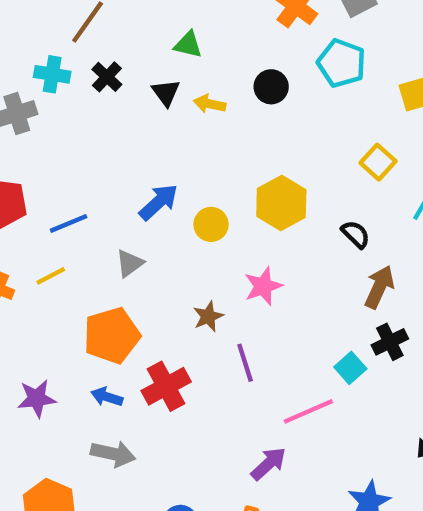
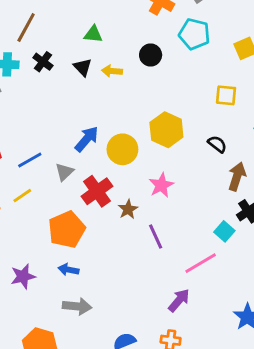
yellow square: (378, 162) -> (226, 95), turned -30
yellow circle: (211, 224) -> (122, 149), size x1.4
gray triangle: (130, 263) -> (64, 172), moved
red cross: (166, 386) -> (97, 191), moved

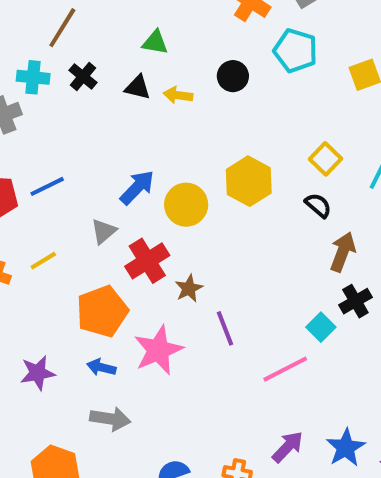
black triangle: (83, 67) -> (138, 87), turned -36
yellow square: (226, 95) -> (325, 159), moved, turned 35
blue line: (30, 160) -> (47, 186), moved
pink star: (161, 185) -> (158, 350), moved, size x1.4
purple arrow: (179, 300) -> (288, 447), moved

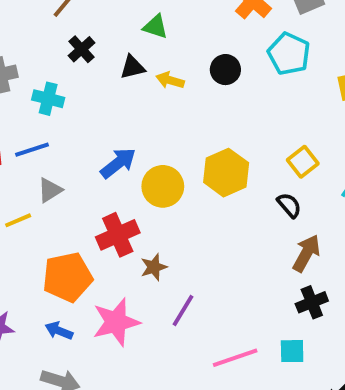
cyan cross: (33, 77) -> (48, 99), moved
black triangle: (138, 87) -> (132, 67), turned -36
gray triangle: (104, 231) -> (50, 190), moved
cyan square: (321, 327) -> (292, 351), moved, turned 36
purple line: (225, 328) -> (183, 310), turned 44

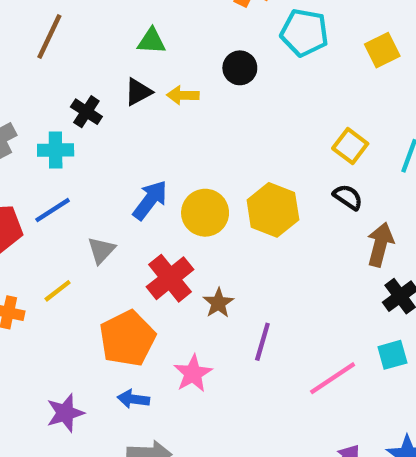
black cross: (82, 49) -> (86, 112), moved
yellow hexagon: (226, 173) -> (273, 210), moved
gray triangle: (50, 190) -> (101, 250), moved
pink star: (116, 322) -> (193, 373), size x0.7

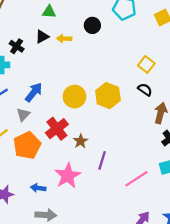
blue arrow: (150, 200) -> (34, 92), moved
orange pentagon: (127, 338) -> (27, 145), moved
pink star: (193, 373) -> (68, 176), size x1.4

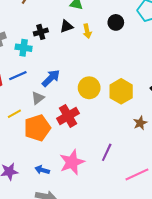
yellow arrow: (64, 39) -> (87, 31), turned -112
black cross: (17, 46) -> (41, 32), turned 32
brown star: (81, 141) -> (140, 123), moved

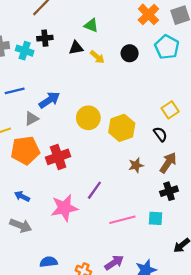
yellow arrow: (87, 31) -> (97, 57), turned -48
black cross: (41, 32) -> (45, 38), moved
cyan cross: (24, 48) -> (25, 51), moved
red cross: (68, 116) -> (58, 157), moved
pink star: (72, 162) -> (64, 208), moved

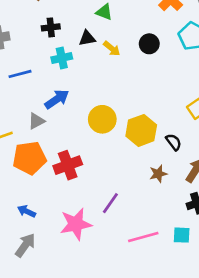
cyan cross: (25, 51) -> (62, 58), moved, turned -30
blue line: (15, 91) -> (20, 74), moved
black semicircle: (160, 134) -> (174, 142), moved
gray arrow: (21, 226) -> (25, 245), turned -75

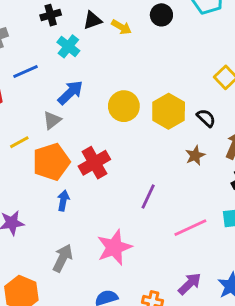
cyan cross: (62, 58) -> (68, 46), turned -30
blue arrow: (27, 211) -> (63, 201), moved, turned 84
pink star: (76, 224) -> (114, 247), moved

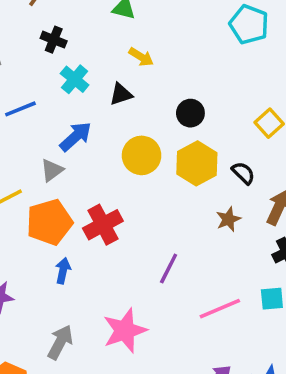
black cross: (51, 15) -> (54, 40), turned 36
black circle: (161, 15) -> (190, 113), moved
black triangle: (92, 20) -> (121, 94), moved

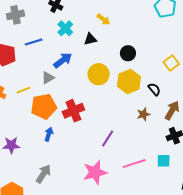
pink star: (125, 331) -> (95, 172), moved

